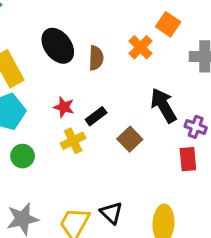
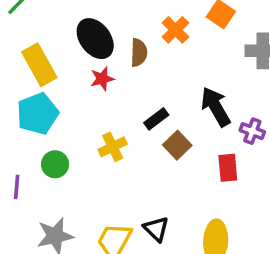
orange cross: (140, 47) -> (175, 30), moved
red star: (64, 107) -> (102, 79), moved, turned -30
black rectangle: (96, 116) -> (156, 119), moved
red rectangle: (188, 159) -> (228, 168), moved

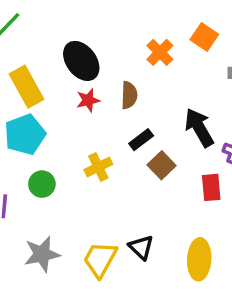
brown semicircle: (139, 53) -> (129, 95), moved

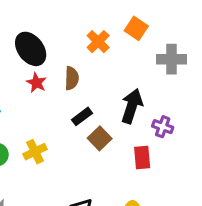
red star: (88, 100) -> (36, 83), turned -30
black arrow: (199, 128) -> (132, 106), turned 48
yellow cross: (98, 167) -> (35, 152), moved

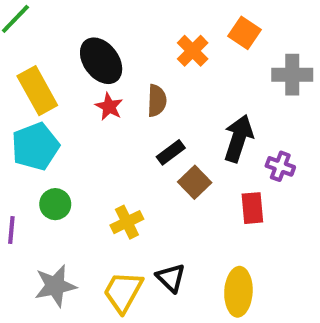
yellow cross: (35, 152) -> (127, 222), moved

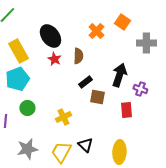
brown square: (195, 182) -> (97, 97), turned -35

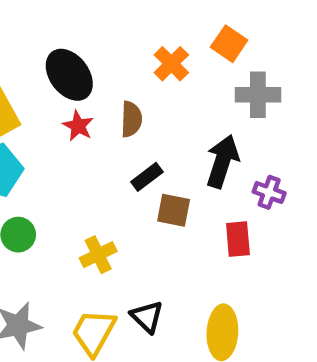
gray cross: (146, 43) -> (258, 95), moved

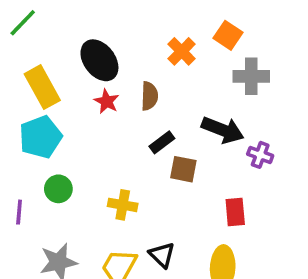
black arrow: (222, 161) -> (223, 130), turned 93
red rectangle: (238, 239) -> (235, 212), moved
yellow cross: (98, 255) -> (123, 205), turned 36

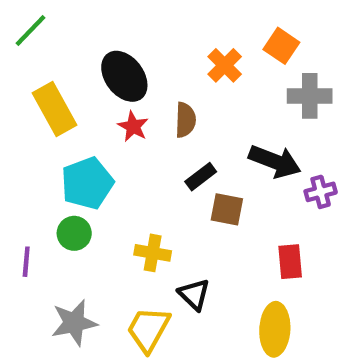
cyan pentagon: (41, 137) -> (87, 183), moved
purple cross: (260, 155) -> (321, 192), turned -35
black triangle: (162, 255) -> (194, 294), moved

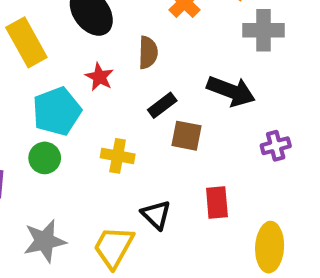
red star: (133, 126) -> (99, 77), moved
purple cross: (321, 192) -> (276, 146), moved
yellow cross: (153, 253) -> (118, 156), moved
red rectangle: (290, 262) -> (217, 203), moved
yellow ellipse: (275, 329) -> (270, 247), moved

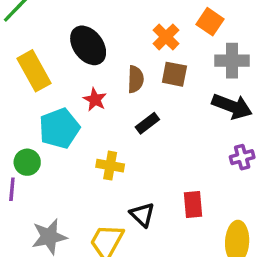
black arrow: (231, 91) -> (232, 106), moved
brown square: (187, 136) -> (174, 74), moved
green circle: (45, 158) -> (27, 162), moved

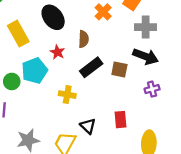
brown square: (174, 74) -> (119, 70), moved
black rectangle: (147, 123) -> (91, 67), size x1.5
green circle: (27, 162) -> (12, 81), moved

